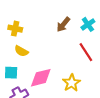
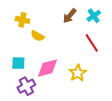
yellow semicircle: (21, 51) -> (37, 36), moved

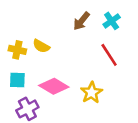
yellow cross: (22, 20) -> (17, 50), moved
pink diamond: (48, 68) -> (54, 86), turned 45

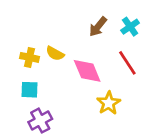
pink diamond: (54, 86) -> (87, 71), moved, turned 36

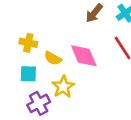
yellow semicircle: (55, 53) -> (53, 58), moved
yellow star: (109, 103) -> (63, 87), moved

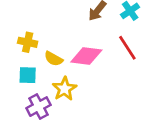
pink diamond: (84, 56) -> (86, 56), turned -60

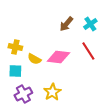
yellow star: (64, 89) -> (52, 92), moved

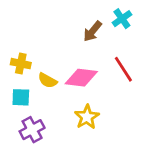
cyan cross: (90, 24) -> (122, 19), moved
yellow star: (52, 92) -> (87, 117), moved

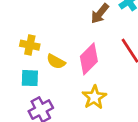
pink diamond: (81, 78) -> (89, 59), turned -52

